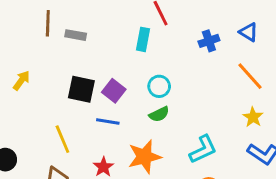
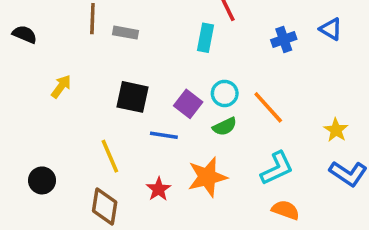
orange line: (250, 76) -> (268, 107), moved
purple square: (114, 91) -> (188, 104), moved

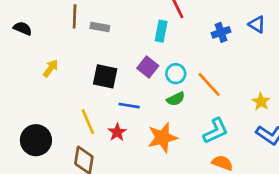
purple square: (188, 104) -> (148, 67), moved
black circle: (42, 180) -> (36, 140), size x1.5
red star: (159, 189) -> (117, 132), moved

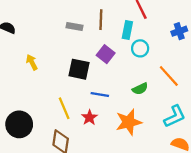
brown line: (75, 16) -> (101, 20), moved
purple square: (148, 67) -> (106, 54), moved
yellow arrow: (51, 68) -> (32, 62), turned -63
cyan circle: (176, 74) -> (140, 48), moved

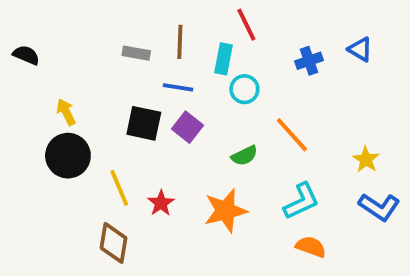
purple square: (106, 54) -> (188, 127), moved
blue line: (100, 94) -> (178, 87), moved
black circle: (19, 124) -> (68, 156), moved

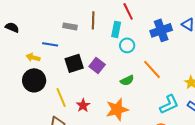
blue cross: (309, 61) -> (161, 30), size x1.5
blue line: (178, 87) -> (50, 44), moved
yellow arrow: (66, 112) -> (33, 57), turned -48
black square: (144, 123) -> (74, 63), turned -30
cyan L-shape: (301, 201) -> (169, 104), moved

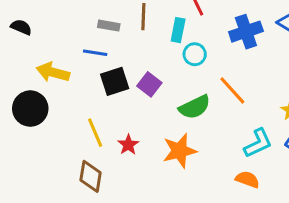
blue line: (50, 44) -> (95, 53), moved
yellow arrow: (33, 57) -> (53, 72), size x1.5
black circle: (34, 80) -> (30, 109), moved
green semicircle: (127, 80) -> (195, 107), size x1.5

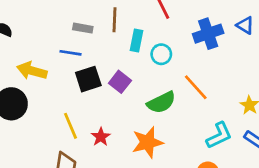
cyan rectangle: (178, 30) -> (136, 40), moved

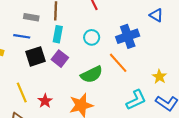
blue cross: (208, 34) -> (128, 36), moved
cyan rectangle: (136, 40) -> (58, 34), moved

